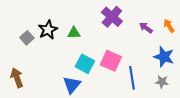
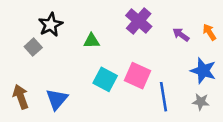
black star: (48, 30) -> (51, 25), moved
blue triangle: (72, 85) -> (57, 99), moved

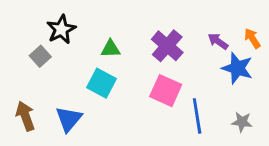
purple cross: (139, 21) -> (167, 46), moved
blue star: (203, 71) -> (237, 68), moved
cyan square: (105, 79) -> (102, 83), moved

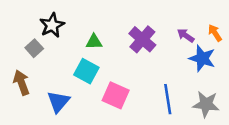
pink square: (166, 91) -> (116, 95), moved
brown arrow: (25, 116) -> (21, 83), moved
gray star: (242, 122) -> (206, 104), size x1.5

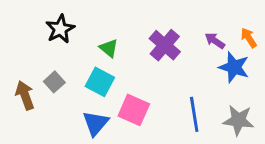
green triangle: (94, 42) -> (109, 48), turned 42
gray square: (34, 48) -> (54, 82), moved
blue triangle: (58, 102) -> (96, 123), moved

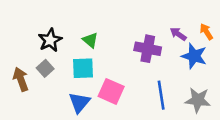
black star: (60, 29) -> (50, 40), moved
purple cross: (165, 45) -> (148, 49), moved, turned -30
cyan square: (100, 82) -> (83, 68), turned -30

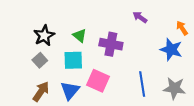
purple arrow: (178, 34) -> (140, 17), moved
purple cross: (148, 49) -> (111, 44), moved
brown arrow: (21, 79) -> (41, 92), moved, turned 54

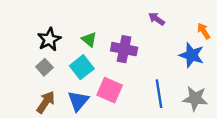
cyan square: (73, 60) -> (82, 67), turned -36

